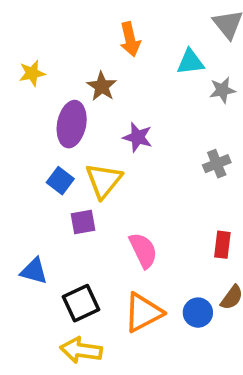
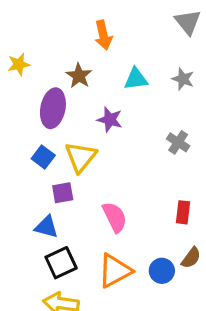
cyan triangle: (190, 62) -> (136, 79), moved
gray star: (222, 90) -> (183, 79), turned 30
gray cross: (217, 164) -> (178, 142), turned -35
blue triangle: (34, 271) -> (46, 227), moved

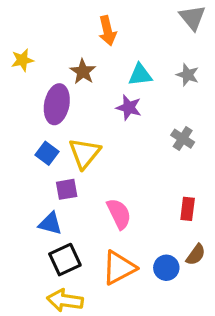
purple star: (110, 120) -> (129, 108), moved

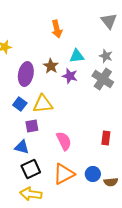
brown star: (83, 72) -> (51, 66), moved
gray cross: (183, 139) -> (103, 79), moved, size x1.5
yellow triangle: (85, 153) -> (43, 104), turned 45
brown semicircle: (196, 255) -> (111, 182), moved, turned 48

